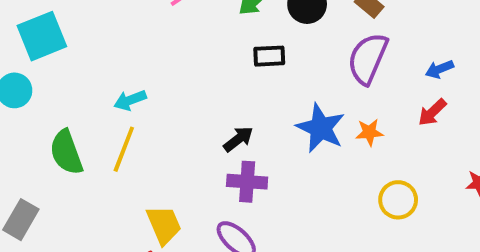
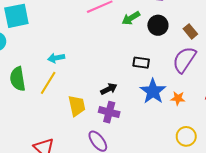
black rectangle: (269, 56) -> (141, 63), moved
yellow trapezoid: (164, 225) -> (77, 106), moved

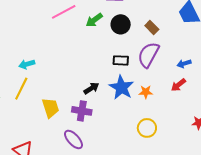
black rectangle: (141, 63) -> (121, 60), moved
black arrow: (109, 89) -> (91, 88), moved
yellow circle: (186, 136) -> (147, 128), moved

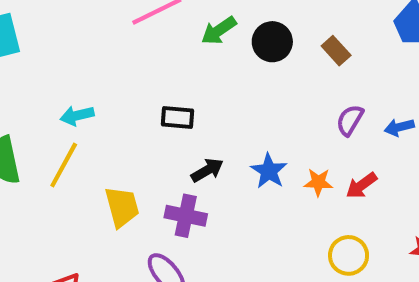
purple semicircle: (148, 55) -> (350, 120), moved, size x0.6
black rectangle: (121, 60) -> (177, 118), moved
red arrow: (178, 85) -> (361, 185), moved
blue star: (121, 87) -> (269, 171), size x0.7
yellow circle: (147, 128) -> (349, 255), moved

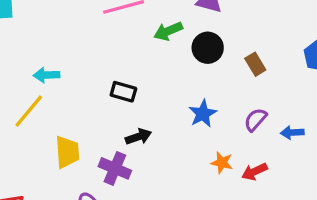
blue star: (269, 171) -> (203, 114), moved

